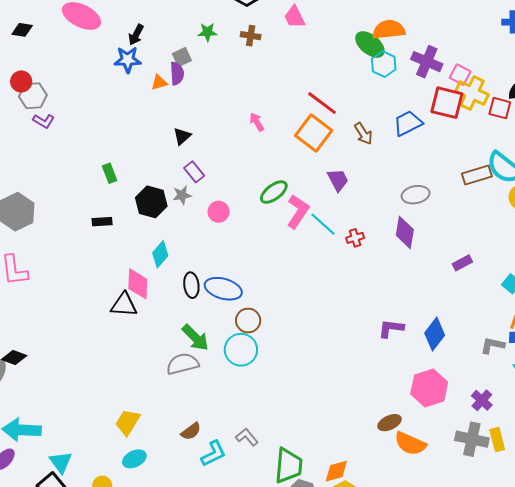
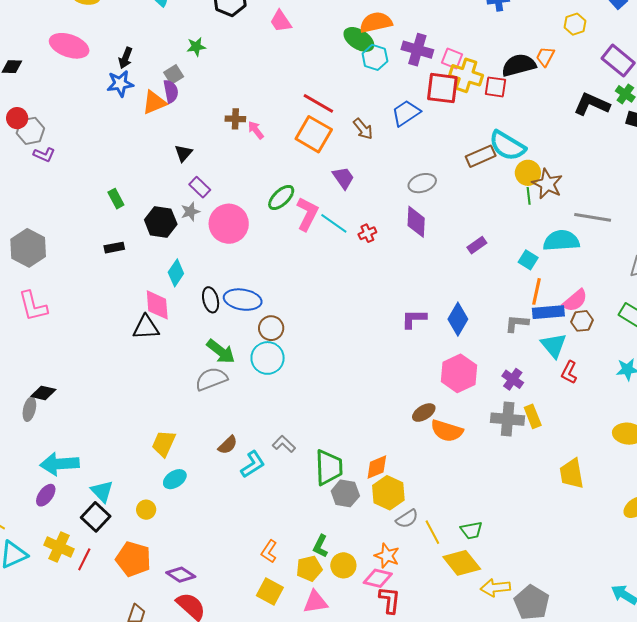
brown cross: (251, 36) -> (235, 119), moved
orange triangle: (159, 82) -> (154, 102), size x1.5
pink circle: (219, 212) -> (229, 224), size x1.8

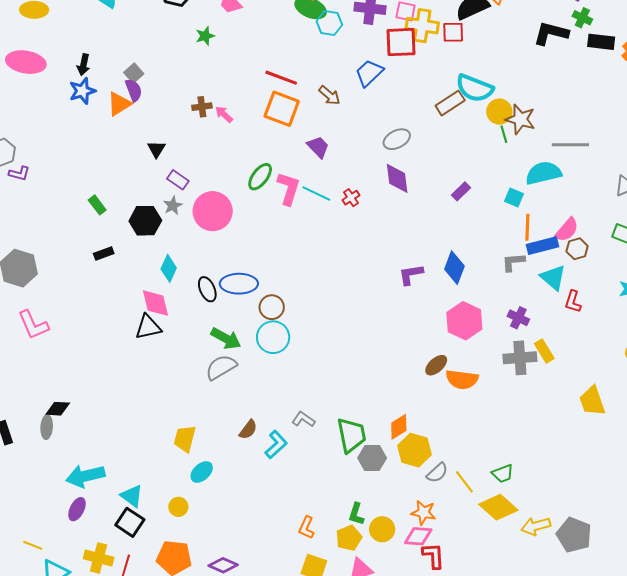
green star: (196, 47) -> (205, 36), moved

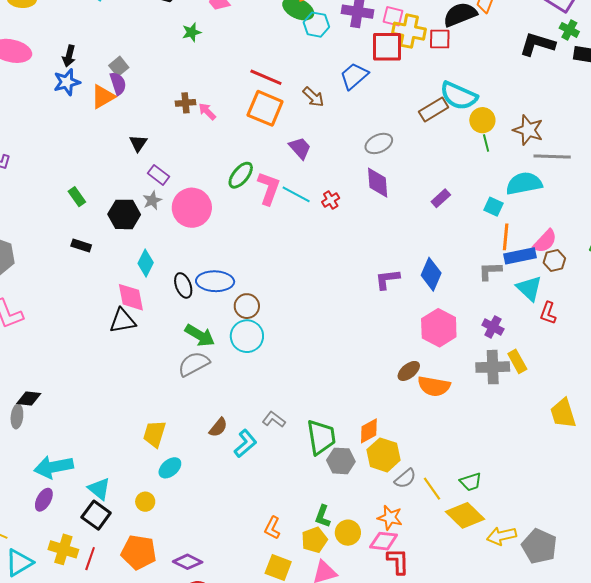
brown star: (520, 119) -> (528, 130), moved
black rectangle: (104, 254) -> (81, 245), turned 36

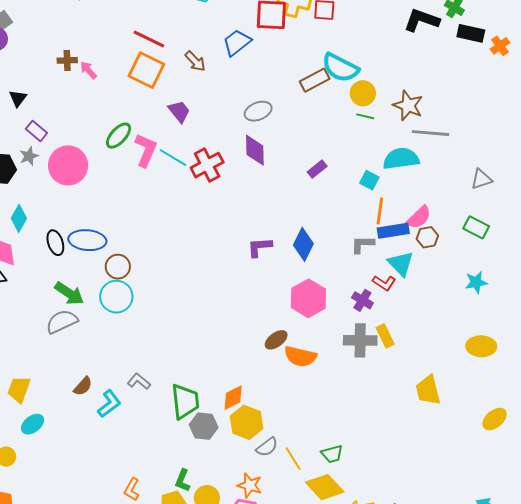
green line: (486, 143) -> (365, 116), turned -66
red cross: (331, 200) -> (207, 165), size x1.8
red L-shape: (548, 313) -> (384, 283), moved, turned -80

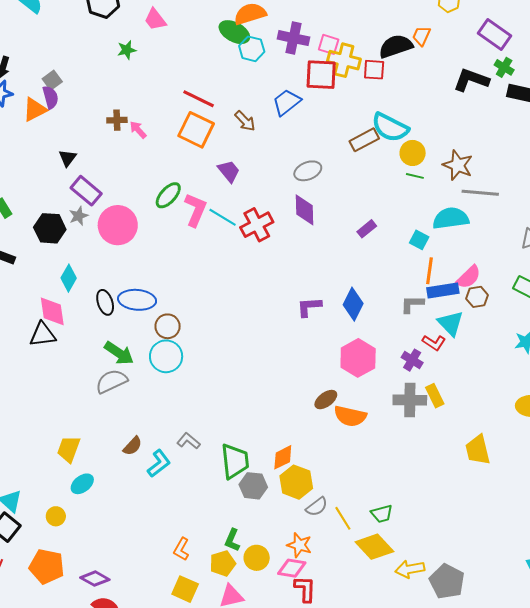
purple rectangle: (36, 131) -> (86, 191), size x1.4

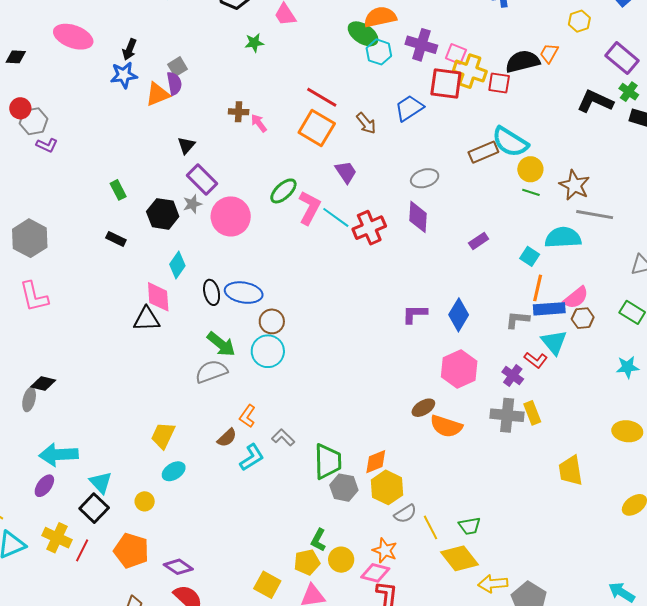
orange L-shape: (181, 549) -> (247, 416), moved

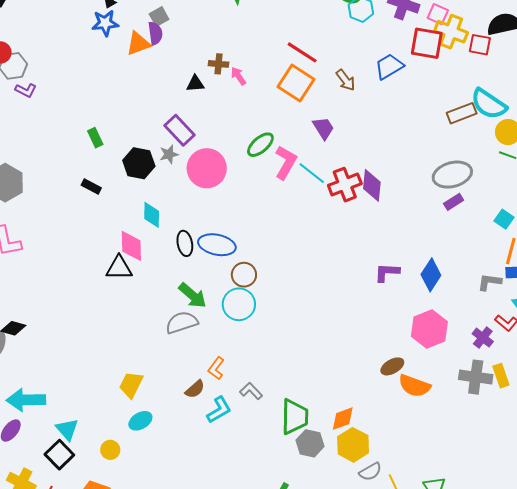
black triangle: (186, 145) -> (195, 84), moved, turned 42
gray ellipse: (425, 178) -> (452, 175), moved, size x1.4
purple diamond: (418, 217) -> (372, 185), moved
cyan diamond: (177, 265) -> (152, 215), turned -36

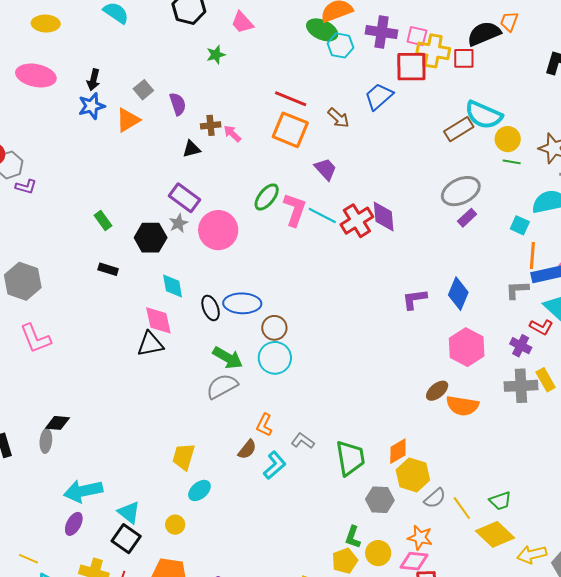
purple semicircle: (155, 33) -> (178, 104), moved
gray hexagon: (310, 443) -> (380, 500), moved

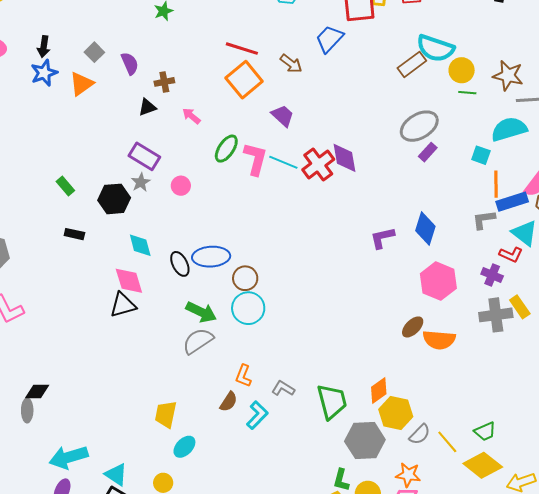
orange square: (290, 130) -> (244, 80), turned 33
pink arrow: (232, 134) -> (191, 116), moved
pink circle: (218, 230) -> (181, 186), size x0.5
gray hexagon: (380, 500) -> (365, 441), size x1.4

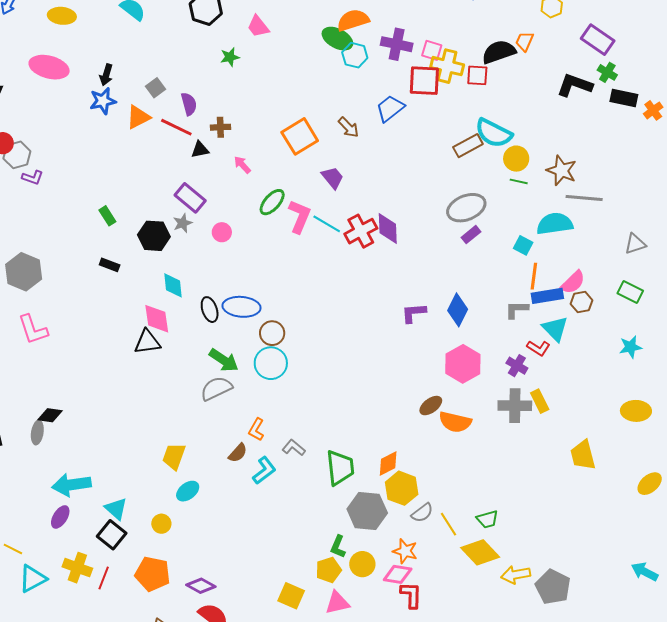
red line: (242, 49) -> (176, 127), moved

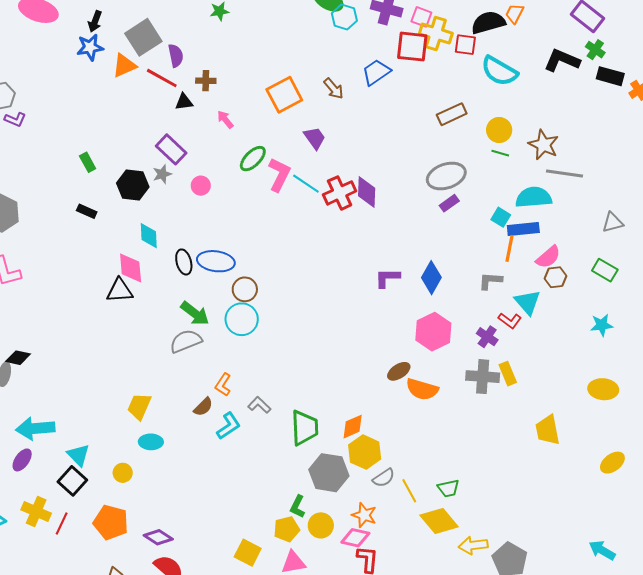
gray square: (156, 88) -> (143, 37), size x1.8
cyan semicircle: (494, 133) -> (499, 71), moved
blue rectangle: (547, 296) -> (523, 229), moved
cyan ellipse: (188, 491) -> (151, 442), turned 35

